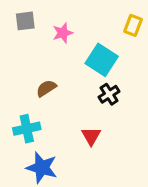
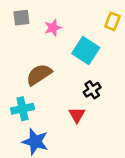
brown semicircle: (46, 88) -> (39, 75), size x1.5
black cross: (109, 94) -> (92, 90), moved

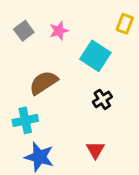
gray square: (21, 18) -> (24, 31), moved, turned -30
red triangle: (77, 115) -> (95, 150), moved

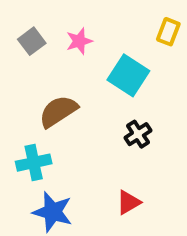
red triangle: (95, 150) -> (128, 202), turned 30

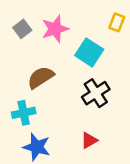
pink star: (79, 41) -> (55, 29), size x1.5
black cross: (138, 134) -> (96, 93), size x1.5

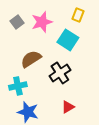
yellow rectangle: (117, 22) -> (78, 15), moved
black cross: (96, 93) -> (60, 73), moved

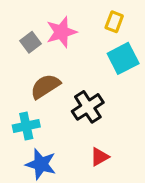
gray square: (17, 22) -> (31, 42), moved
cyan square: (68, 40) -> (123, 58), moved, turned 30

